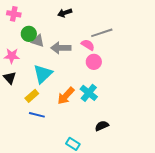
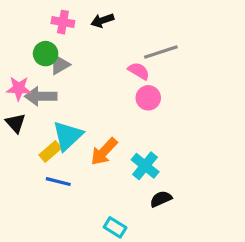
pink cross: (14, 14) -> (63, 22), moved
gray triangle: (38, 41) -> (60, 65), turned -48
gray arrow: (61, 48) -> (41, 96), moved
cyan triangle: (43, 74) -> (68, 136), moved
cyan cross: (89, 93) -> (145, 166), moved

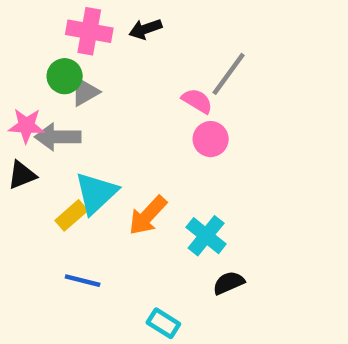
pink cross: (63, 22) -> (89, 31), size x1.4
gray line: (161, 52) -> (229, 74), turned -36
black triangle: (16, 123) -> (22, 175), turned 50
blue line: (58, 182) -> (83, 281), moved

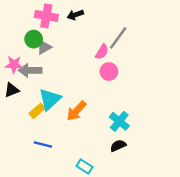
pink semicircle: (197, 101) -> (102, 52), turned 91
cyan cross: (206, 236) -> (119, 121), moved

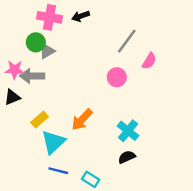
pink semicircle: (102, 52) -> (149, 61), moved
cyan triangle: (50, 99) -> (53, 142), moved
blue line: (43, 144) -> (58, 171), moved

